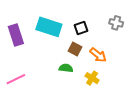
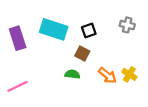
orange arrow: (98, 55) -> (107, 75), moved
yellow cross: (92, 78) -> (129, 74), moved

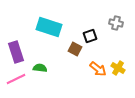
black square: (89, 30) -> (90, 36), moved
purple rectangle: (18, 38) -> (16, 52), moved
green semicircle: (72, 74) -> (40, 68), moved

